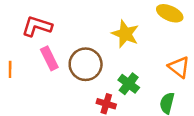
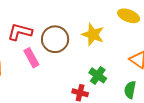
brown circle: (86, 64) -> (55, 39), moved

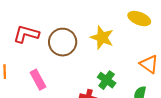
pink rectangle: (31, 58) -> (38, 80), moved

